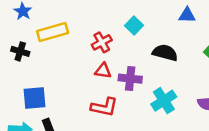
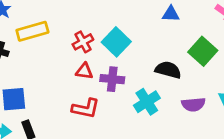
cyan square: (134, 26) -> (116, 42), moved, size x1.5
black semicircle: (165, 53) -> (168, 70), moved

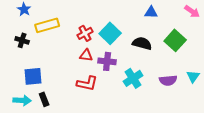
black semicircle: (168, 70) -> (142, 43), moved

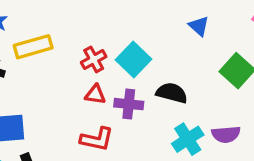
blue triangle: (151, 12) -> (199, 26), turned 40
black semicircle: (142, 43) -> (172, 93), moved
cyan cross: (133, 78) -> (188, 139), moved

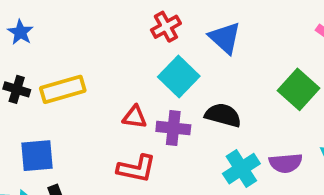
blue triangle: (199, 26) -> (225, 38), moved, size x1.4
yellow rectangle: (33, 47) -> (63, 89), moved
red cross: (94, 59) -> (166, 27), moved

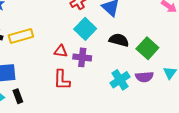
green square: (299, 89) -> (147, 48), moved
black semicircle: (223, 115) -> (119, 40), moved
red L-shape: (136, 169) -> (62, 80), turned 80

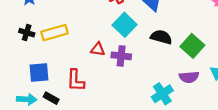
red L-shape: (62, 80) -> (76, 80), moved
cyan cross: (120, 80) -> (162, 94), moved
black rectangle: (18, 96) -> (51, 98), turned -40

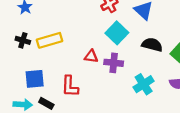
cyan cross: (162, 94) -> (144, 84), moved

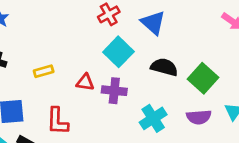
yellow rectangle: (50, 40) -> (44, 71), moved, size x0.6

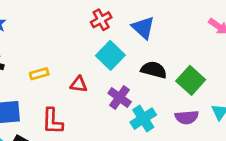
purple cross: (114, 91) -> (120, 97), moved, turned 30

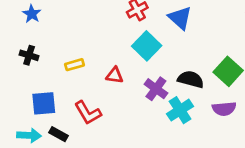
black semicircle: (154, 70) -> (191, 79), moved
red L-shape: (52, 121) -> (88, 113), turned -32

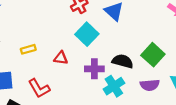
purple cross: (156, 89) -> (94, 69), turned -36

